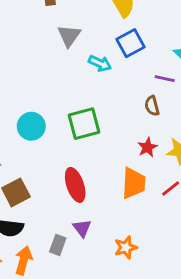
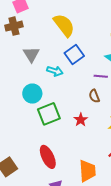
cyan circle: (31, 126) -> (32, 94), moved
red star: (147, 147) -> (81, 120), moved
orange trapezoid: (134, 183) -> (87, 171), moved

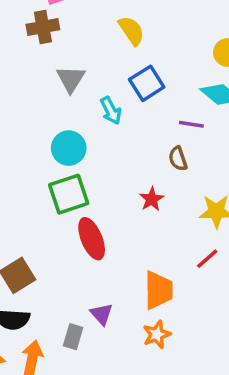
yellow semicircle: (64, 25) -> (131, 31), size x0.7
cyan arrow: (55, 71) -> (111, 111), turned 42
green square: (49, 114) -> (69, 194), moved
red ellipse: (48, 157) -> (92, 239), moved

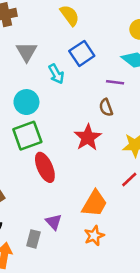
red star: (152, 199) -> (88, 137), size x1.5
orange trapezoid: (158, 290) -> (95, 203), turned 32

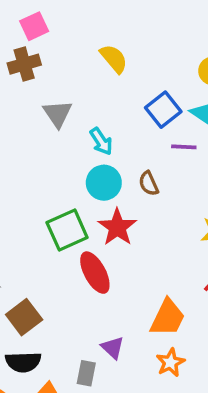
blue square: (82, 53) -> (163, 110), moved
cyan circle: (26, 102) -> (104, 183), moved
brown semicircle: (106, 107) -> (149, 184), moved
red star: (88, 137) -> (117, 227), moved

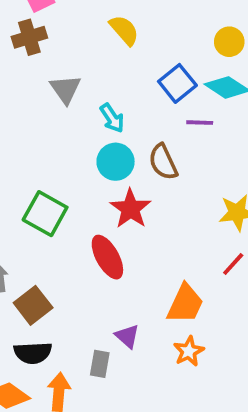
brown semicircle: (149, 184) -> (163, 162), size x1.4
green square: (67, 230) -> (45, 214), moved, turned -36

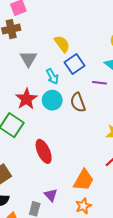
yellow semicircle: (124, 30) -> (62, 44), moved
blue square: (177, 83) -> (75, 64), moved
red star: (130, 209) -> (26, 99), moved

